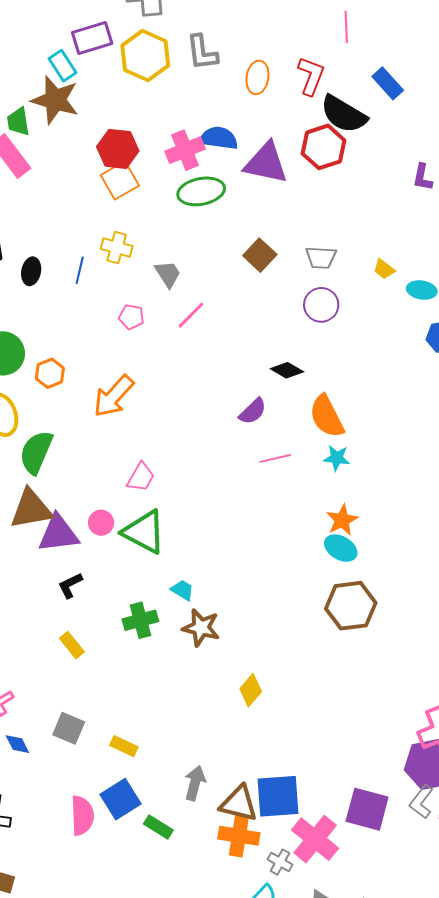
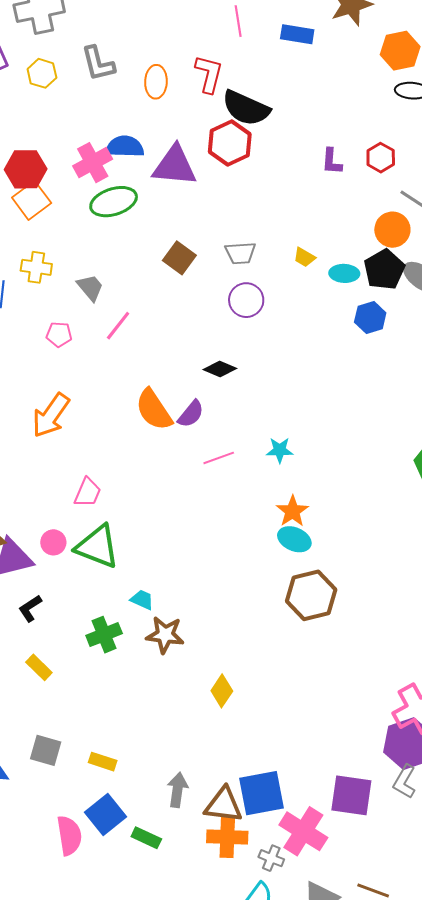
yellow hexagon: (145, 56) -> (42, 73), size x0.6
blue rectangle: (388, 83) -> (297, 34), moved, turned -32
orange semicircle: (327, 416) -> (154, 410), moved

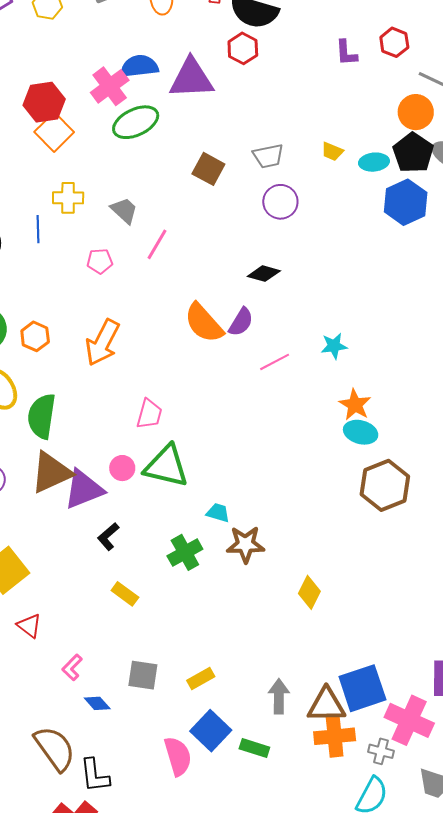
red hexagon: (230, 143) -> (243, 48), size x0.7
blue hexagon: (370, 318) -> (406, 202), size x1.4
yellow rectangle: (103, 762) -> (201, 678), turned -40

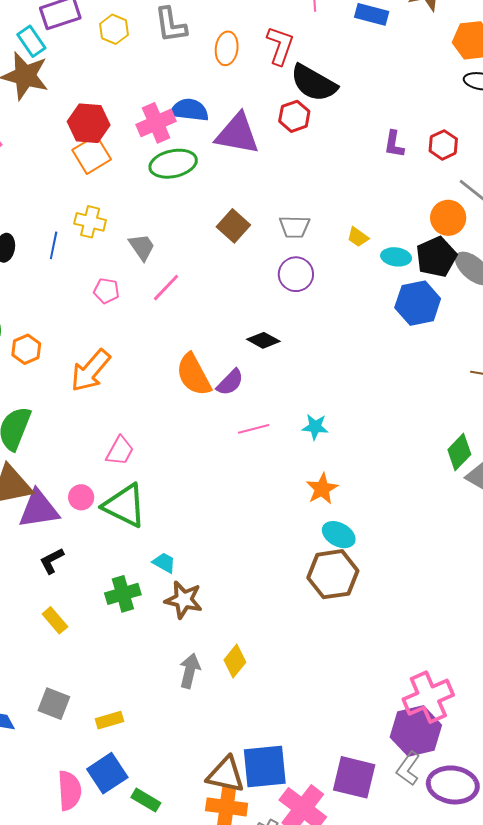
cyan ellipse: (361, 432) -> (339, 535), moved
gray arrow: (279, 696) -> (190, 671), moved

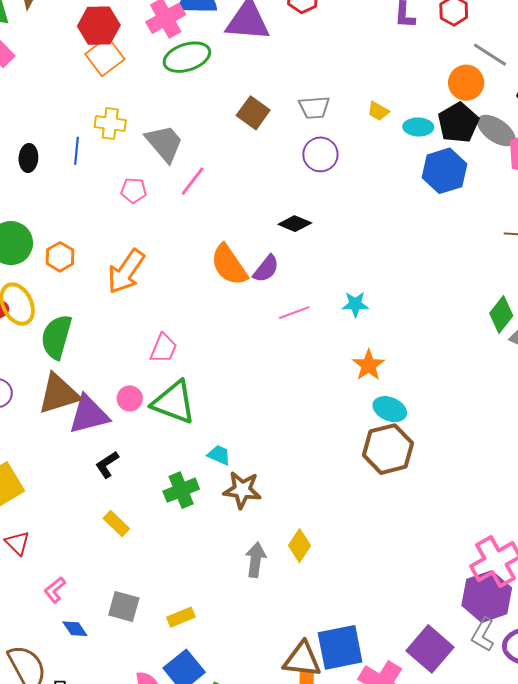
gray trapezoid: (142, 247) -> (164, 143), size x1.4
purple square: (354, 777) -> (430, 649), turned 33

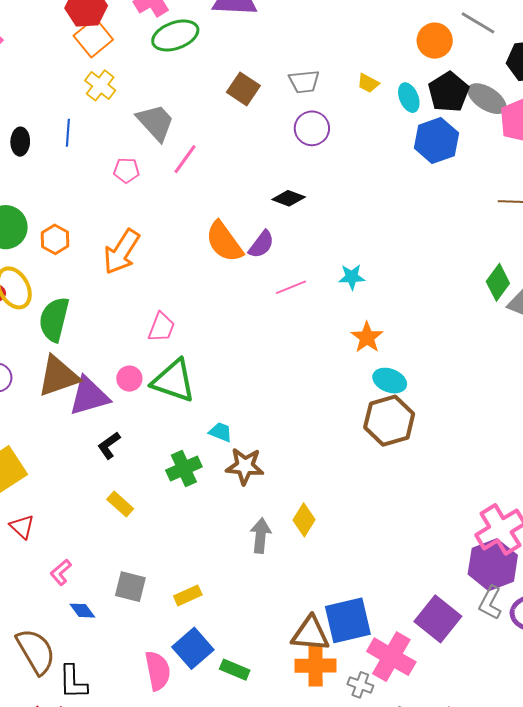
orange circle: (466, 83) -> (435, 41), moved
yellow cross: (110, 124) -> (100, 85), moved, turned 32
cyan ellipse: (418, 127) -> (409, 98), turned 68

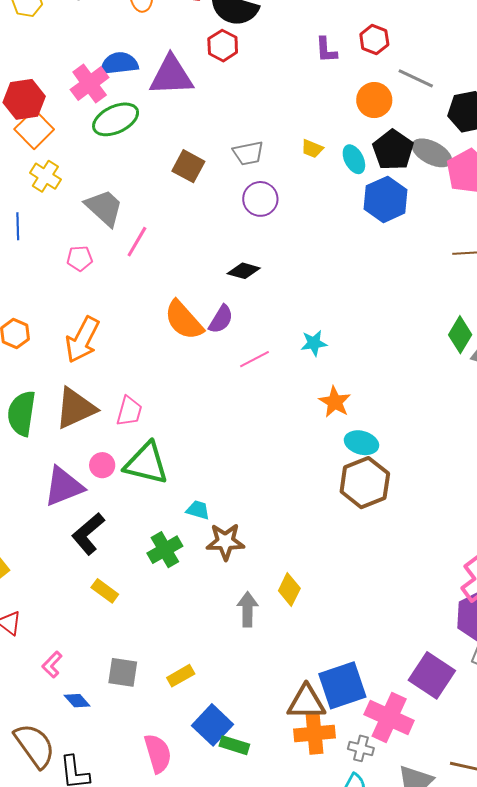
brown triangle: (58, 376) -> (75, 408), moved
black L-shape: (109, 445) -> (88, 534), size x1.5
blue square: (193, 648) -> (212, 725), moved

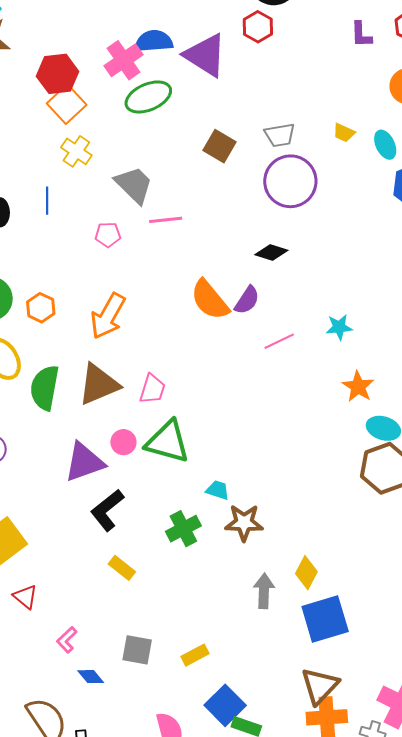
purple triangle: (171, 76) -> (205, 55), turned 33
purple circle: (260, 199) -> (290, 181), size x1.5
pink line: (137, 242) -> (166, 220), turned 52
blue square: (342, 685) -> (325, 619), moved
brown triangle: (306, 702) -> (320, 686), turned -48

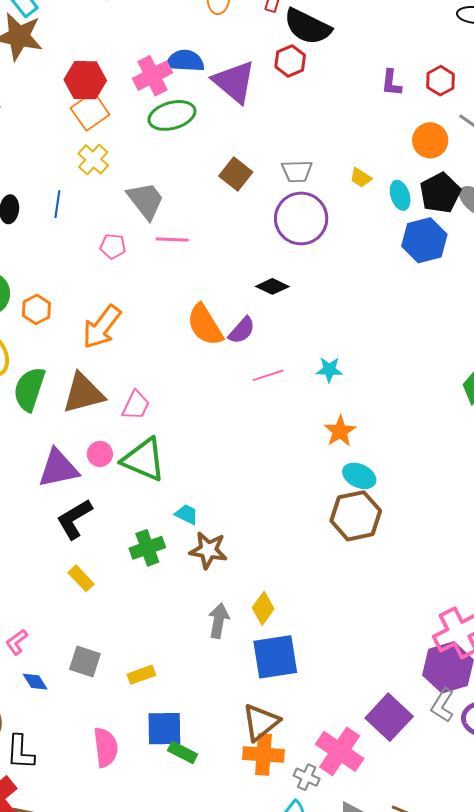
blue square: (225, 705) -> (164, 729), turned 36

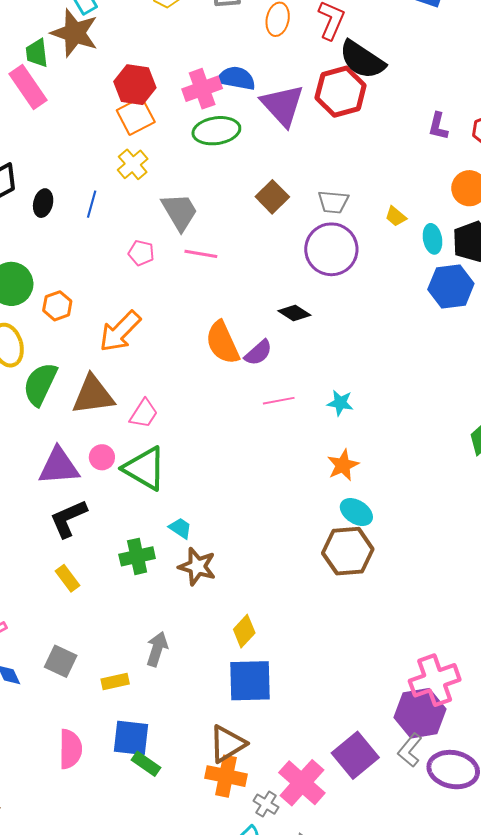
red hexagon: (290, 61) -> (341, 92), size x1.6
gray arrow: (219, 621) -> (157, 649), moved

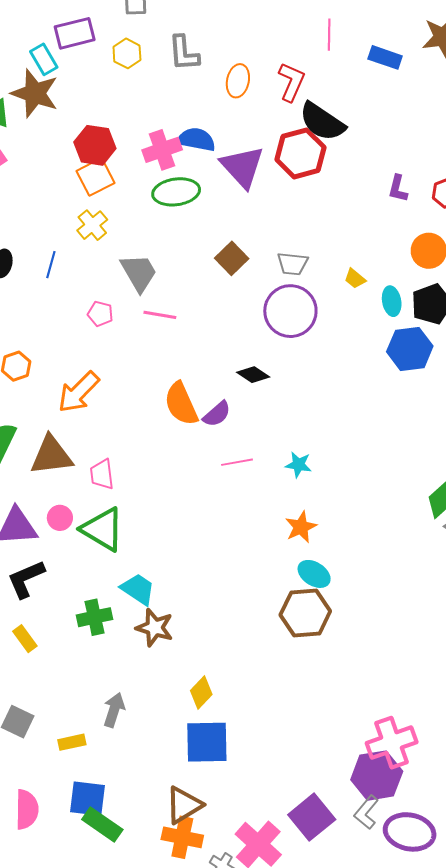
pink trapezoid: (144, 414) -> (102, 474), turned 140
cyan trapezoid: (180, 528) -> (138, 589), size x1.5
green rectangle: (146, 764) -> (102, 825), size x1.4

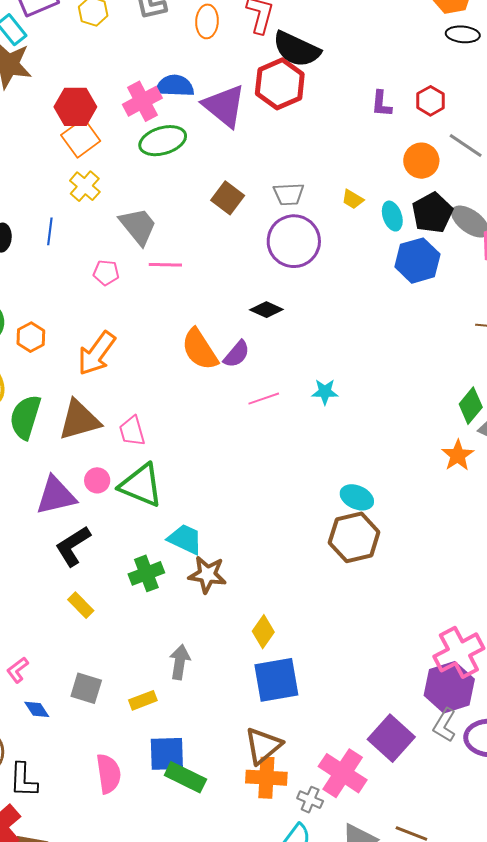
orange star: (301, 527) -> (458, 455), moved

